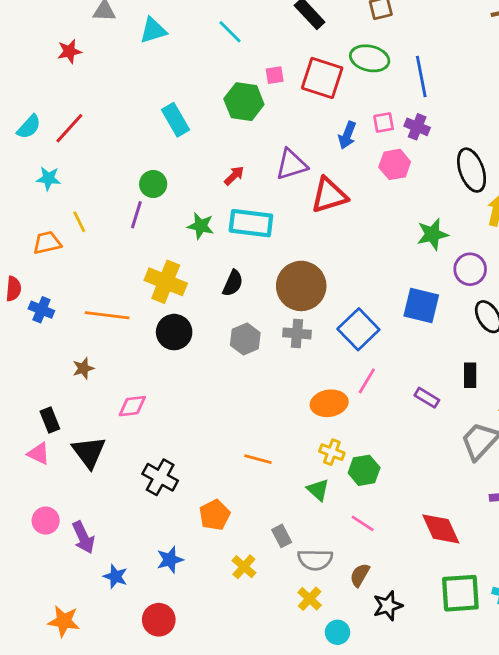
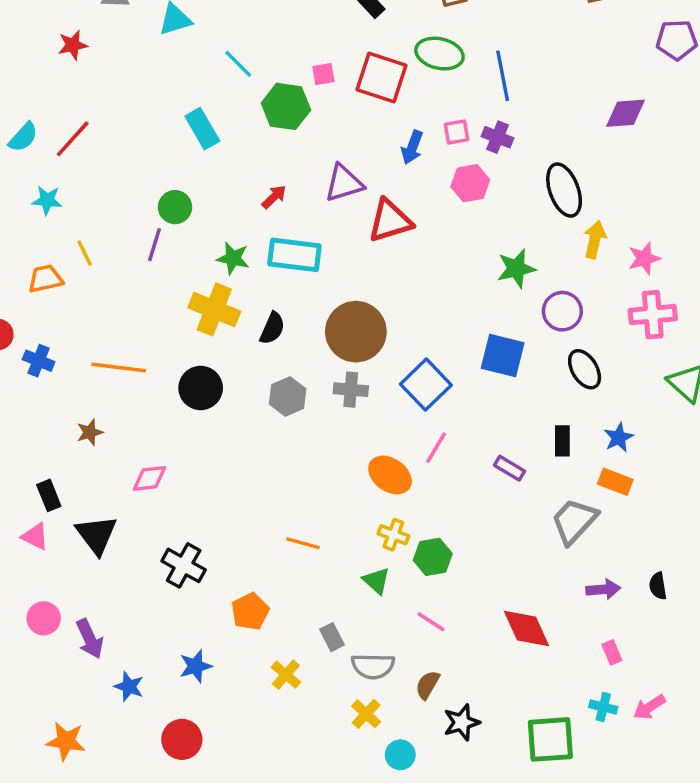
cyan line: (230, 32) -> (238, 64), moved
yellow cross: (166, 282) -> (214, 309), moved
orange ellipse: (329, 403) -> (390, 475), turned 44
green square: (460, 593) -> (550, 739), moved

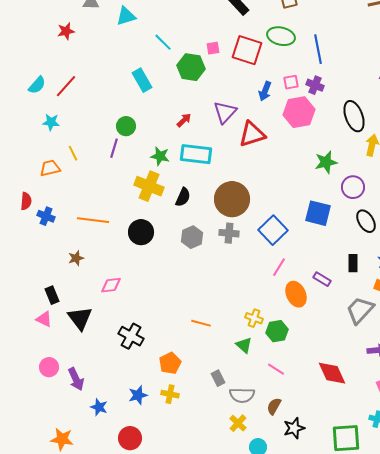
purple triangle: (344, 183) -> (225, 112), turned -30
pink hexagon: (470, 183) -> (299, 112), size x1.4
orange ellipse: (390, 475) -> (296, 294), moved, turned 30
yellow cross: (286, 675) -> (170, 394), moved, turned -30

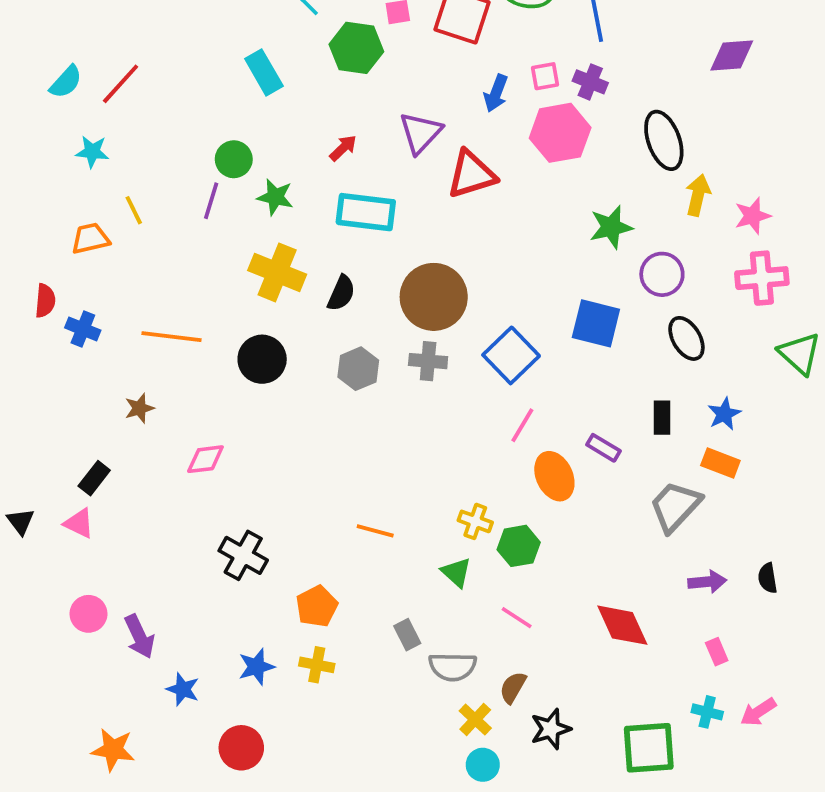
green star: (160, 156) -> (275, 197), moved
black rectangle: (52, 295) -> (94, 478), turned 60
black triangle: (80, 318) -> (21, 521), moved, size x0.6
yellow cross: (238, 423) -> (475, 719), moved

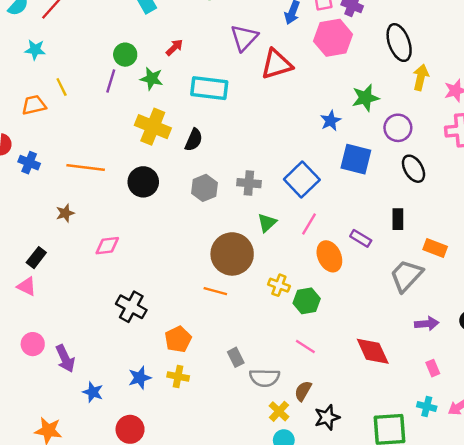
red arrow: (343, 148) -> (174, 47), moved
brown circle: (434, 297) -> (232, 254), moved
blue star: (724, 414) -> (331, 121), moved
green triangle: (456, 572) -> (267, 223), moved, turned 35

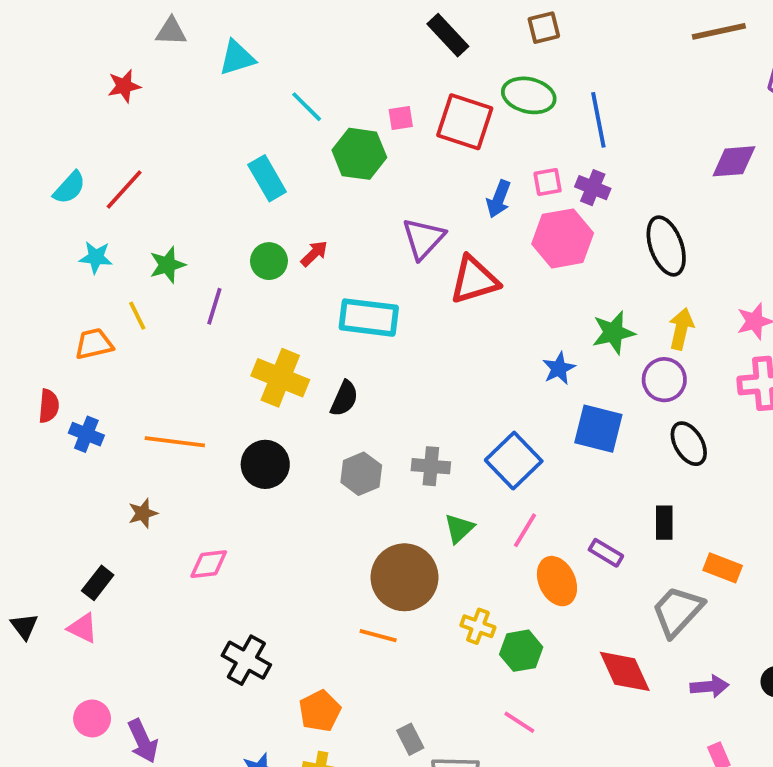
green circle: (125, 55) -> (269, 261), moved
yellow arrow: (421, 77) -> (681, 329), moved
green star: (152, 79) -> (167, 265), moved, turned -30
red diamond: (373, 351) -> (625, 671), moved

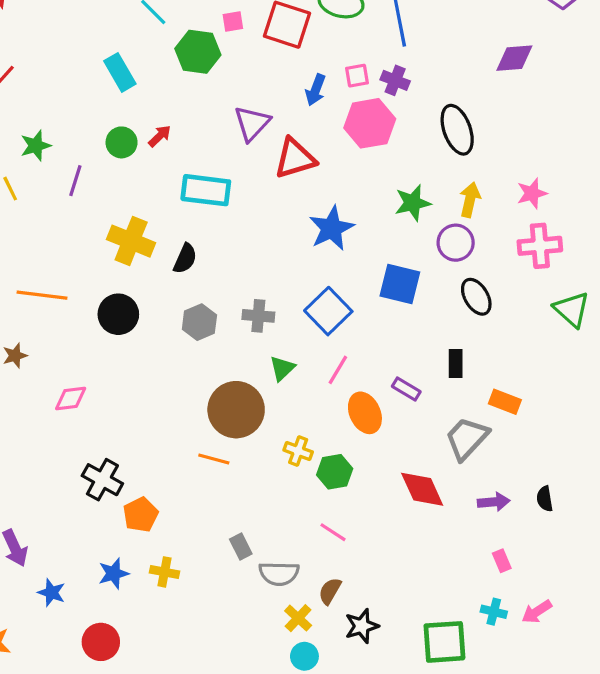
blue star: (559, 368) -> (331, 228), moved, size x1.6
orange pentagon: (320, 711) -> (141, 515), moved

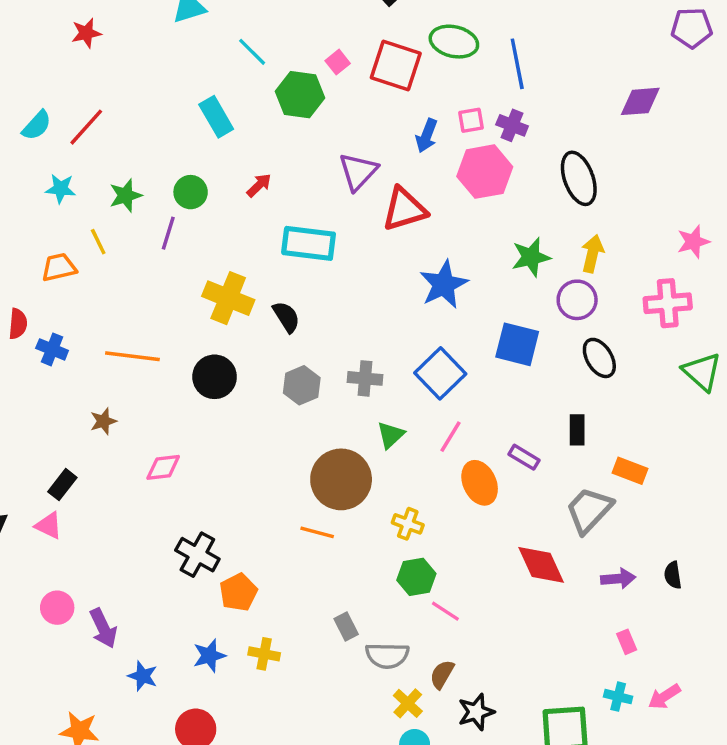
pink square: (233, 22) -> (338, 62), turned -30
green circle: (122, 142) -> (191, 192), moved
pink star: (532, 193) -> (693, 242), moved
black semicircle: (185, 259) -> (286, 317), turned -56
green hexagon: (335, 472) -> (416, 577), moved

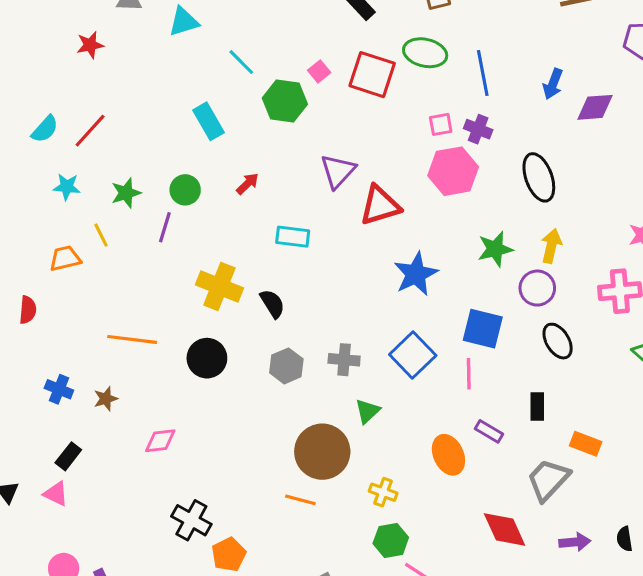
blue arrow: (427, 136) -> (553, 84), moved
cyan rectangle: (309, 243) -> (293, 237), size x0.7
blue cross: (52, 349) -> (59, 389), moved
pink line: (451, 437) -> (469, 374), moved, turned -32

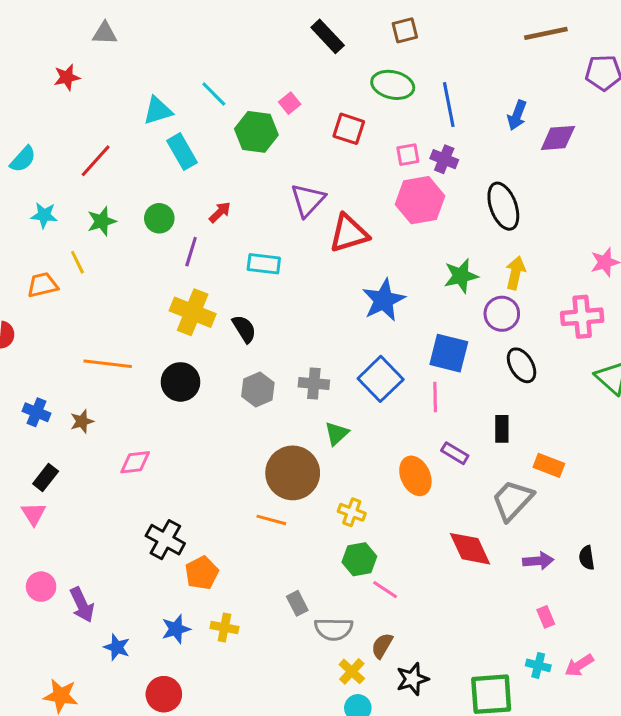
cyan triangle: (184, 22) -> (158, 111), moved
red square: (372, 75) -> (349, 129), moved, size x0.7
red line: (90, 131) -> (96, 161), moved
purple line: (165, 227) -> (191, 252), moved
pink triangle: (56, 494) -> (33, 514), turned 32

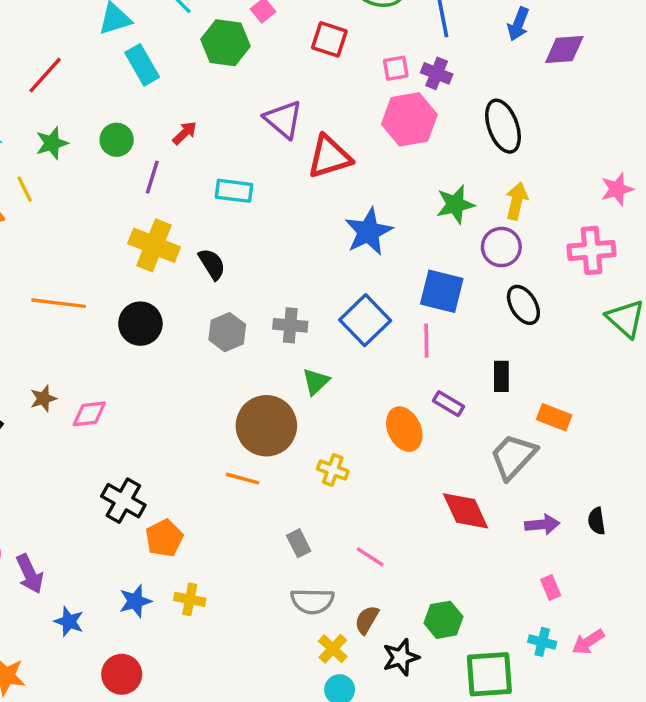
purple triangle: (308, 200) -> (283, 119), turned -33
brown star: (82, 421) -> (43, 399), moved
green hexagon: (359, 559) -> (443, 620), moved
gray rectangle: (297, 603) -> (299, 543), moved

